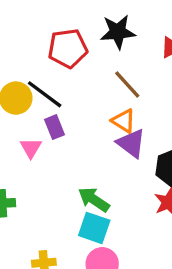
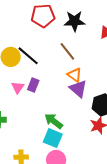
red pentagon: (68, 48) -> (43, 16), moved
brown line: (127, 85) -> (67, 51), moved
purple rectangle: (55, 127) -> (33, 85), moved, turned 40

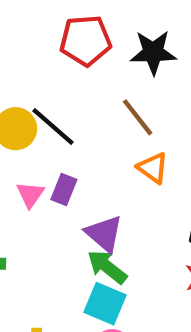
purple triangle: (78, 89) -> (104, 234), moved

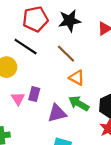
black line: (53, 127) -> (26, 47), moved
purple triangle: (104, 234) -> (57, 113), turned -48
green arrow: (107, 267) -> (79, 103), moved

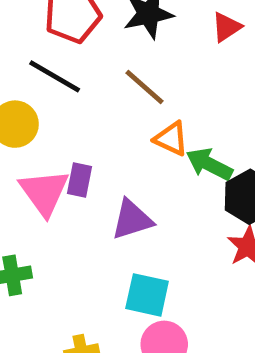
pink triangle: (18, 99) -> (44, 192), size x1.6
green arrow: (79, 103) -> (209, 164), moved

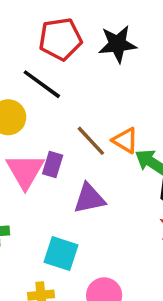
brown line: (145, 87) -> (91, 141), moved
cyan square: (147, 295) -> (61, 254), moved

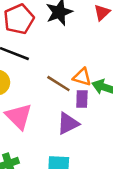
purple rectangle: (53, 164) -> (82, 99), moved

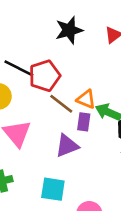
red pentagon: (19, 19) -> (45, 76), moved

